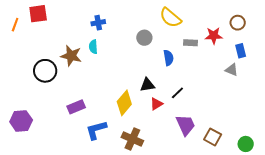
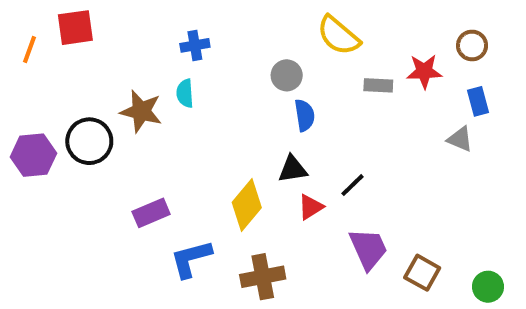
blue semicircle: (168, 58) -> (305, 115), moved
purple hexagon: (21, 121) -> (33, 155), moved
brown cross: (132, 139) -> (263, 277), turned -35

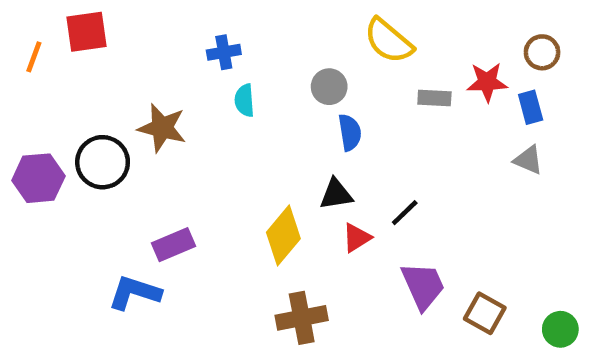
cyan semicircle: (185, 93) -> (244, 100), moved
blue rectangle: (478, 101) -> (531, 107), moved
blue L-shape: (191, 259) -> (135, 293), moved, turned 33

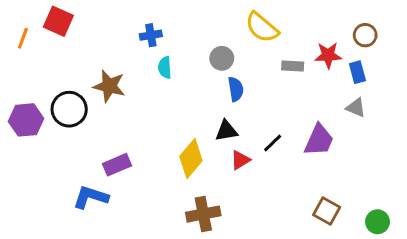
red square: (87, 32) -> (58, 21), turned 32
purple trapezoid: (423, 286) -> (319, 140), moved, turned 48

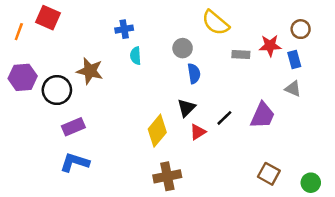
purple hexagon: (26, 120) -> (23, 77), moved
black triangle: (226, 131) -> (186, 108), turned -36
purple rectangle: (117, 165) -> (73, 127), moved

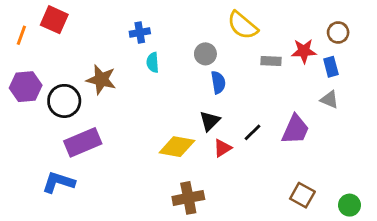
purple rectangle: (73, 127) -> (83, 142), size x1.4
yellow diamond: (157, 131) -> (177, 147), turned 60
blue L-shape: (75, 162) -> (58, 182), moved

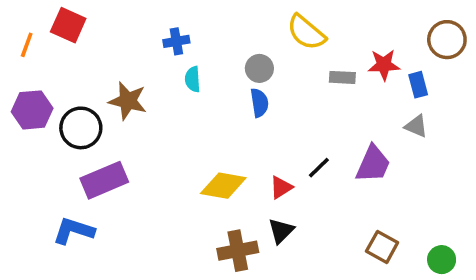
brown circle: (338, 32) -> (447, 40), moved, size x1.4
blue semicircle: (218, 82) -> (259, 103), moved
black triangle: (210, 121) -> (281, 231), moved

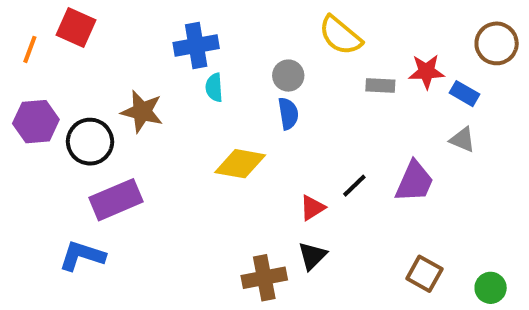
blue cross: (176, 41) -> (196, 45), size x1.5
blue rectangle: (418, 85) -> (464, 94), turned -45
yellow diamond: (223, 186) -> (240, 164), moved

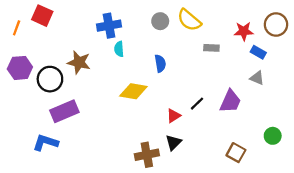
red star: (426, 72) -> (244, 31), moved
gray circle: (288, 76) -> (160, 21), moved
green circle: (491, 288) -> (273, 136), moved

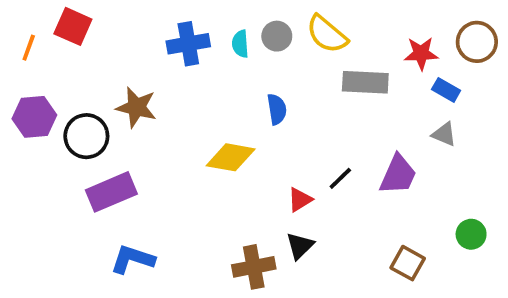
gray rectangle: (211, 48) -> (365, 82), size x1.6
cyan semicircle: (119, 49) -> (240, 44), moved
blue L-shape: (46, 143) -> (133, 259), moved

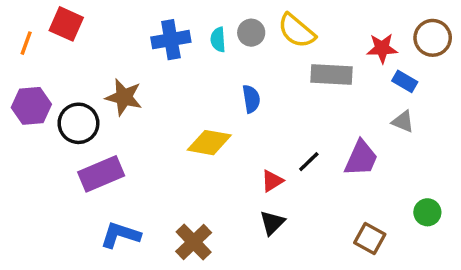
brown cross: (254, 267) -> (194, 242), moved, turned -33

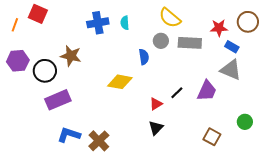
gray circle: (251, 33) -> (161, 41), moved
gray triangle: (403, 122) -> (231, 70), size x1.6
brown cross: (194, 242) -> (99, 141), moved

